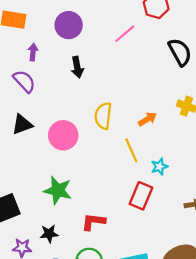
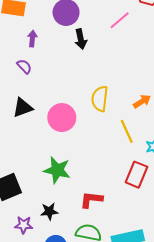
black arrow: (77, 67) -> (81, 39), moved
purple semicircle: (24, 81) -> (24, 66), size x0.7

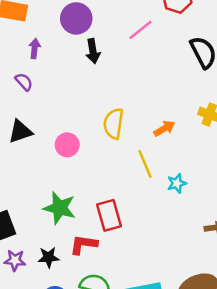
pink circle: (62, 118) -> (67, 145), size x0.7
red rectangle: (136, 175) -> (109, 215), moved, turned -40
red L-shape: (91, 200) -> (84, 245), moved
purple star: (24, 225) -> (15, 260), moved

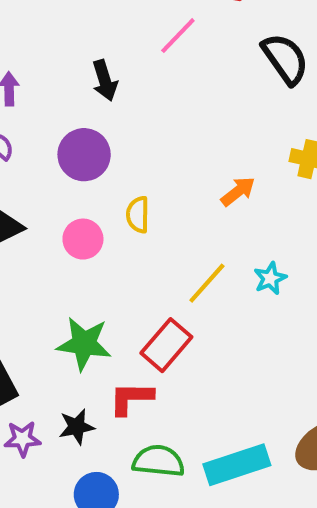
purple circle: (76, 18) -> (84, 155), moved
yellow semicircle: (114, 124) -> (138, 215), moved, size x0.7
yellow line: (145, 164) -> (207, 283), moved, turned 72
red rectangle: (109, 215) -> (166, 345), turned 64

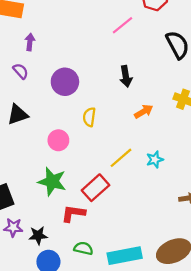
black arrow: (105, 81) -> (126, 76), moved
pink circle: (83, 239) -> (58, 140), moved
black star: (77, 427) -> (38, 236), moved
green semicircle: (158, 461) -> (83, 248), size x0.7

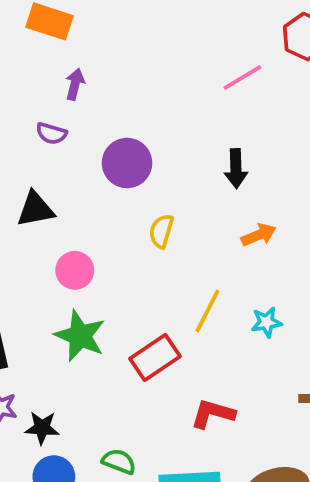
purple semicircle: (21, 71) -> (51, 133), turned 140
pink circle: (58, 140) -> (75, 270), moved
yellow line: (121, 158) -> (207, 311), turned -30
red L-shape: (73, 213) -> (213, 414), moved

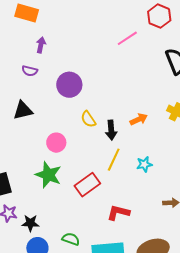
black arrow: (236, 169) -> (111, 130), moved
yellow semicircle: (161, 231) -> (88, 119), turned -48
pink circle: (75, 270) -> (56, 143), moved

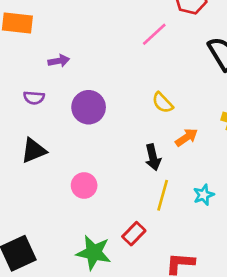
purple arrow: (41, 45) -> (59, 61), moved, turned 77
yellow semicircle: (88, 119) -> (162, 103), moved
green star: (48, 175) -> (94, 253), moved
red rectangle: (87, 185) -> (134, 234), size x0.7

